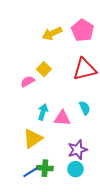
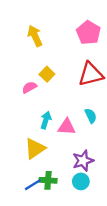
yellow arrow: (52, 33) -> (35, 36), moved, turned 90

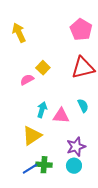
yellow arrow: (35, 36) -> (19, 33), moved

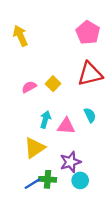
yellow square: (43, 68) -> (53, 84), moved
purple star: (76, 147) -> (70, 162), moved

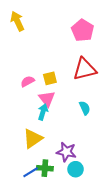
yellow arrow: (20, 36) -> (17, 21), moved
yellow square: (53, 84) -> (50, 78), turned 32
pink triangle: (66, 126) -> (47, 99), moved, turned 48
purple star: (70, 162) -> (66, 152), turned 30

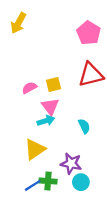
yellow arrow: (17, 21) -> (18, 23), turned -126
cyan semicircle: (85, 108) -> (84, 126), moved
cyan arrow: (43, 112) -> (46, 121), turned 56

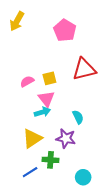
pink pentagon: (89, 33) -> (65, 30), moved
purple star: (71, 163) -> (66, 138), moved
green cross: (48, 181) -> (51, 160), moved
cyan circle: (81, 182) -> (83, 177), moved

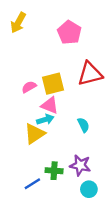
yellow square: (49, 78) -> (53, 84), size x1.5
pink triangle: (46, 99) -> (50, 105), turned -30
yellow triangle: (32, 138) -> (34, 134), moved
purple star: (66, 138) -> (80, 165), moved

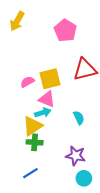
green cross: (54, 171) -> (35, 142), moved

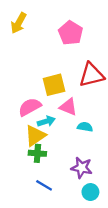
pink semicircle: (27, 82) -> (30, 107), moved, size x1.5
pink triangle: (47, 99) -> (68, 107), moved
cyan semicircle: (79, 118) -> (85, 127), turned -56
blue line: (30, 173) -> (44, 185), moved, turned 63

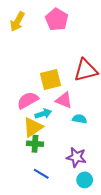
pink pentagon: (71, 33) -> (57, 20), moved

